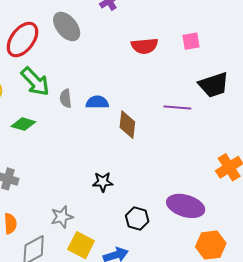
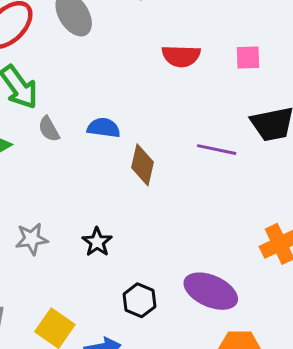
gray semicircle: (66, 98) -> (49, 129), moved, turned -30
black star: (103, 182) -> (97, 242), turned 30
gray star: (62, 217) -> (32, 239), moved

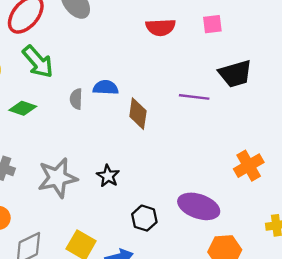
gray semicircle: (49, 129) -> (76, 99), moved, turned 36
gray star: (32, 239) -> (57, 178), size x1.6

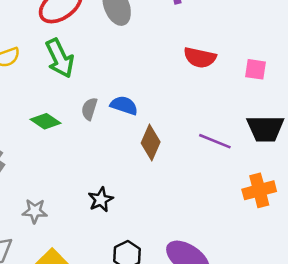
green diamond: (23, 108) -> (45, 121), moved
orange cross: (249, 166) -> (259, 190), moved
gray star: (57, 178) -> (35, 211), moved, size x0.6

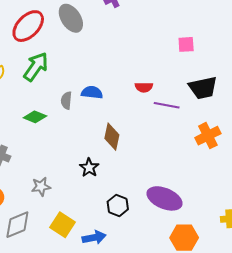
green arrow: (60, 58) -> (36, 67), turned -108
red semicircle: (200, 58) -> (144, 87), moved, size x0.7
brown diamond: (151, 142) -> (112, 137), moved

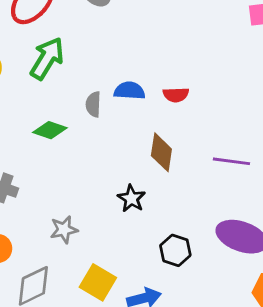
red semicircle: (144, 87) -> (176, 95), moved
purple line: (167, 105) -> (231, 161), moved

